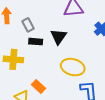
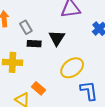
yellow ellipse: (73, 67) -> (72, 68), turned -50

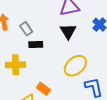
black triangle: (57, 38) -> (68, 31), moved

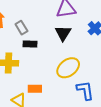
orange rectangle: (43, 89) -> (35, 89), turned -40

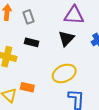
gray rectangle: (21, 28) -> (29, 17), moved

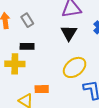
black rectangle: (32, 42) -> (27, 46), moved

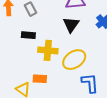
yellow cross: (15, 64) -> (48, 50), moved

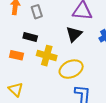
orange rectangle: (40, 79) -> (16, 55), moved

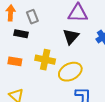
black rectangle: (30, 37) -> (21, 34), moved

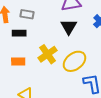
gray rectangle: (32, 17) -> (27, 14), turned -48
yellow cross: (45, 60) -> (48, 54), turned -36

